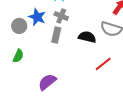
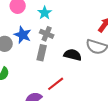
red line: (103, 64) -> (56, 84), moved

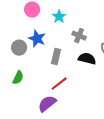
gray cross: (47, 34) -> (79, 36), moved
red line: (56, 84) -> (59, 84), moved

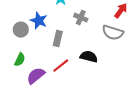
black semicircle: (87, 59) -> (89, 57), moved
purple semicircle: (47, 104) -> (36, 76), moved

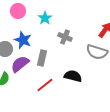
purple semicircle: (36, 76) -> (20, 64), moved

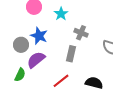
gray rectangle: (42, 58) -> (71, 54), moved
black semicircle: (73, 76) -> (94, 83), moved

